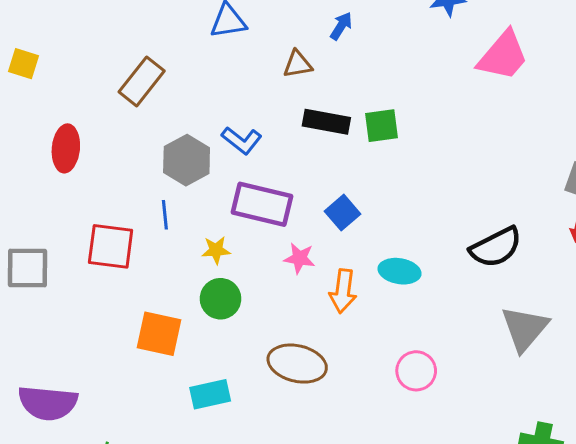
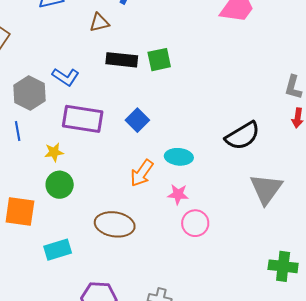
pink star: (299, 258) -> (178, 194), moved
orange arrow: (343, 291) -> (142, 173), turned 32

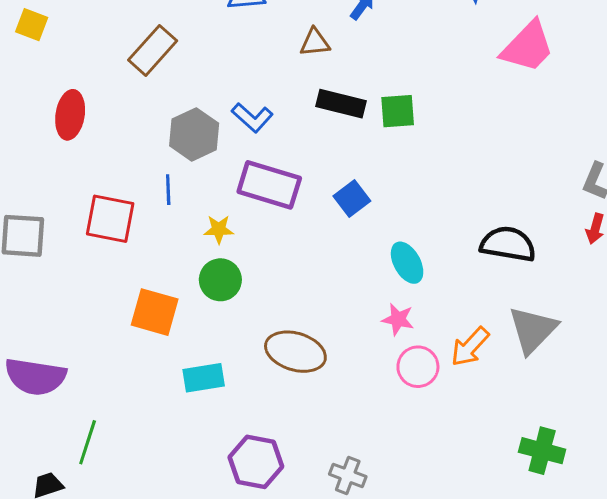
black semicircle: (243, 136) -> (508, 244), turned -147
cyan ellipse: (179, 157) -> (407, 263), turned 48
orange arrow: (142, 173) -> (470, 347), moved

